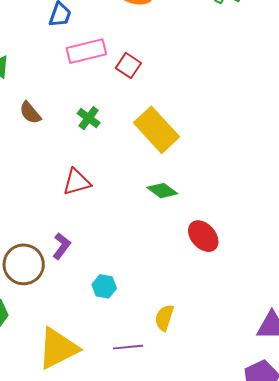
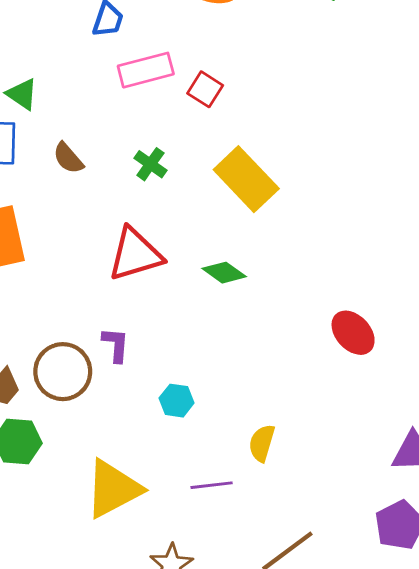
red triangle: (77, 182) -> (135, 254), size x1.4
green diamond: (162, 191) -> (224, 273), moved
red ellipse: (203, 236) -> (353, 333), moved
purple L-shape: (62, 246) -> (116, 345), turned -32

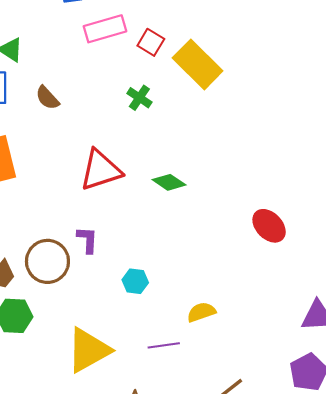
green cross: (150, 164) -> (139, 98), moved
yellow rectangle: (246, 179) -> (198, 64), moved
yellow semicircle: (262, 443) -> (201, 312), turned 56

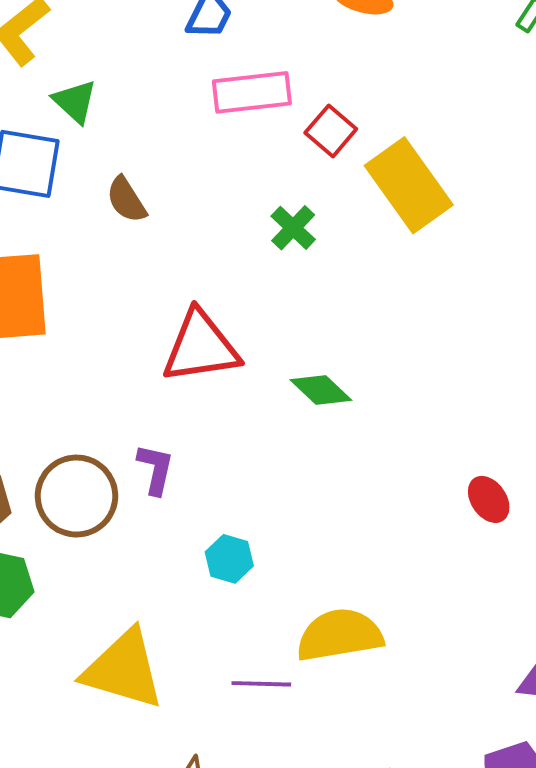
red ellipse: (269, 226) -> (489, 499), size x0.7
yellow semicircle: (201, 312) -> (340, 635), size x1.6
yellow triangle: (88, 350) -> (123, 669), turned 36

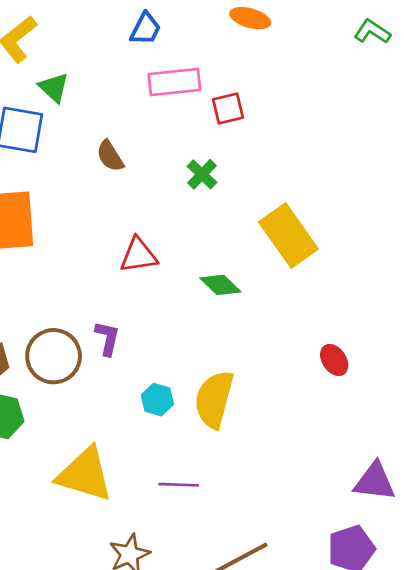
red square: (331, 131) -> (228, 109), turned 36
yellow rectangle: (409, 185) -> (288, 235), moved
brown semicircle: (126, 200) -> (110, 156), moved
red triangle: (201, 347) -> (139, 255), size x0.7
yellow semicircle: (340, 635) -> (214, 399), moved, turned -66

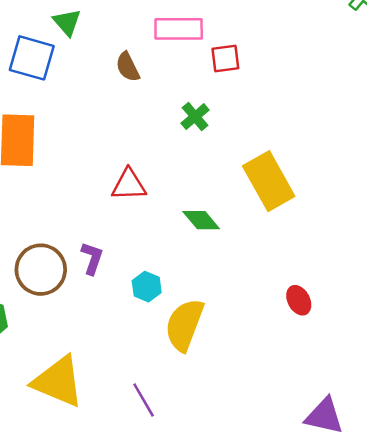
brown semicircle: (110, 156) -> (128, 67), moved
cyan hexagon: (157, 400) -> (147, 287), moved
purple line: (179, 485) -> (144, 400), turned 52

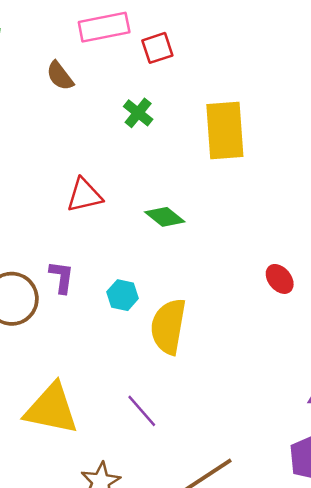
yellow rectangle: (269, 181) -> (225, 130), moved, turned 36

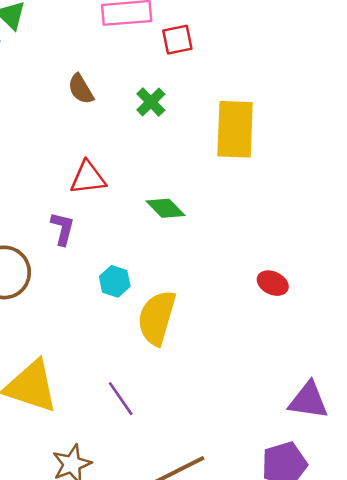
brown semicircle: (60, 76) -> (81, 89), moved
purple L-shape: (62, 277) -> (63, 229), moved
red ellipse: (280, 279) -> (273, 283), turned -32

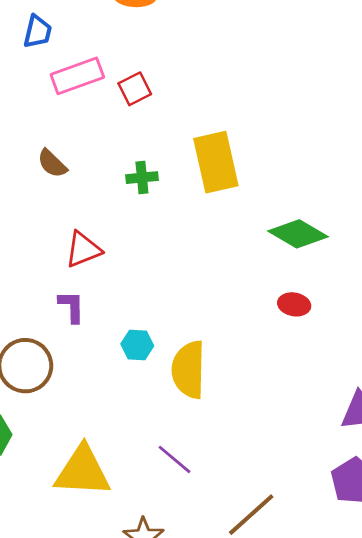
green cross: (151, 102) -> (142, 178), moved, turned -36
green diamond: (166, 208) -> (298, 234), moved, size x1.4

